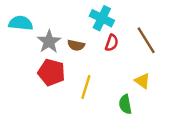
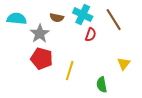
brown line: (146, 40) -> (114, 20), moved
brown semicircle: (76, 45) -> (57, 18), moved
yellow triangle: (142, 81) -> (124, 64), moved, turned 32

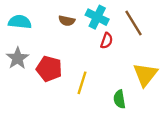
gray star: (40, 34) -> (17, 58), moved
yellow triangle: (124, 64) -> (145, 75), size x1.6

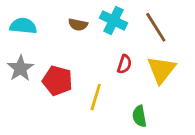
red semicircle: (107, 41) -> (124, 64), moved
yellow triangle: (145, 75) -> (161, 70), moved

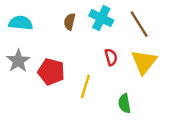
brown semicircle: (78, 25) -> (70, 22), turned 91
red semicircle: (124, 64) -> (111, 57), turned -35

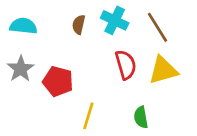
red semicircle: (111, 57) -> (126, 65), size x1.5
yellow triangle: (144, 62) -> (163, 70), turned 36
yellow line: (85, 86) -> (88, 116), moved

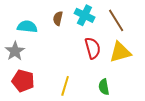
cyan semicircle: (23, 26) -> (27, 27), moved
red pentagon: (58, 81) -> (23, 81), moved

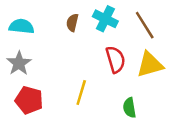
cyan semicircle: (27, 27) -> (21, 26), moved
yellow line: (65, 86) -> (81, 92), moved

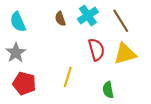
cyan cross: (105, 19) -> (88, 15), turned 30
brown semicircle: (72, 23) -> (60, 19), turned -32
cyan semicircle: (21, 26) -> (18, 22), turned -120

